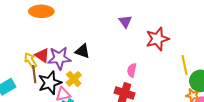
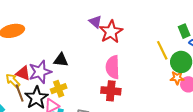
red star: (157, 39) -> (111, 32), moved
pink semicircle: (132, 70) -> (113, 67), size x1.6
yellow cross: (74, 79) -> (59, 89), turned 35

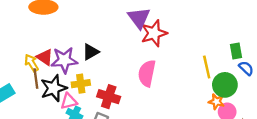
purple triangle: (95, 22) -> (139, 18), size x1.5
black triangle: (61, 60) -> (91, 52), turned -49
red cross: (111, 91) -> (109, 97), moved

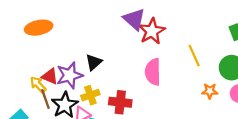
yellow line: (207, 67) -> (194, 56), moved
orange star: (216, 102) -> (210, 91), moved

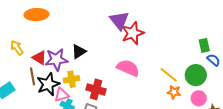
yellow line: (194, 56) -> (169, 75), moved, turned -36
pink semicircle: (153, 72) -> (128, 68), turned 105
yellow arrow: (38, 85) -> (17, 48), moved

